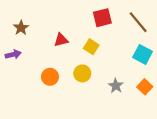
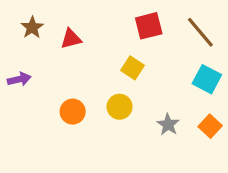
brown star: (21, 28) -> (32, 27), moved
red triangle: (61, 40) -> (71, 39), moved

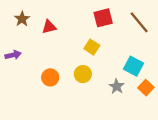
cyan square: (207, 79) -> (133, 66), moved

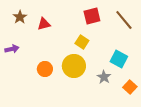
yellow circle: (83, 74) -> (74, 66), size x1.5
orange square: (146, 88) -> (130, 87), moved

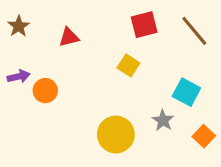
brown star: (20, 17) -> (19, 26), moved
yellow circle: (74, 66) -> (116, 134), moved
orange circle: (45, 69) -> (45, 91), moved

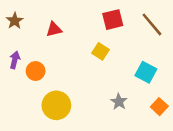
purple arrow: (19, 76) -> (15, 60), turned -63
gray star: (163, 120) -> (119, 102), moved
yellow circle: (116, 134) -> (56, 105), moved

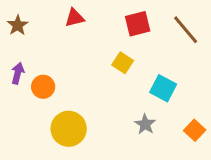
red triangle: (54, 29) -> (75, 18), moved
cyan square: (146, 72) -> (163, 88), moved

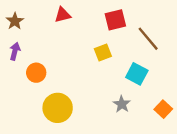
brown line: (186, 30) -> (148, 39), moved
yellow square: (123, 63) -> (103, 53), turned 36
purple arrow: (18, 73) -> (15, 51), moved

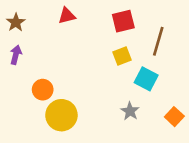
brown line: (148, 39) -> (158, 41), turned 56
yellow square: (103, 53) -> (122, 56), moved
orange circle: (36, 73) -> (43, 90), moved

